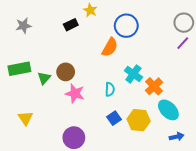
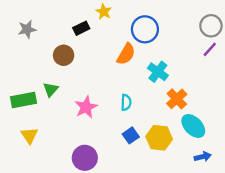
green rectangle: (19, 69) -> (23, 100), moved
brown circle: (66, 72) -> (64, 55), moved
cyan cross: (133, 74) -> (158, 72), moved
pink star: (75, 93) -> (86, 107), turned 30

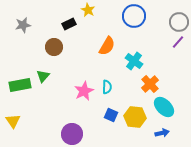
blue circle: (145, 29) -> (134, 16), moved
pink star: (86, 107) -> (84, 91), moved
yellow triangle: (29, 135) -> (13, 121), moved
blue square: (131, 135) -> (111, 115), turned -32
blue arrow: (203, 157) -> (162, 133), moved

